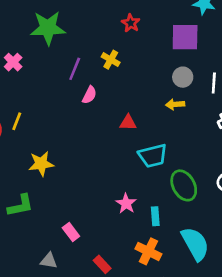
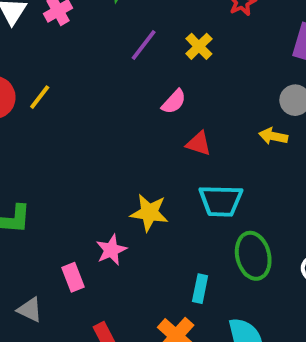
pink semicircle: (89, 95) -> (174, 102), moved
yellow star: (41, 164) -> (149, 213), moved
pink star: (126, 204) -> (111, 250), moved

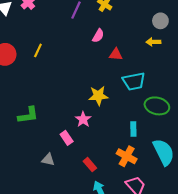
yellow line: (40, 97) -> (38, 50), moved
green ellipse: (253, 256) -> (157, 106), turned -50

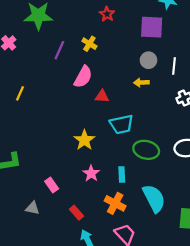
pink semicircle: (98, 36) -> (83, 77), size x1.5
yellow star: (98, 96) -> (84, 140), turned -30
pink star: (83, 119) -> (91, 173), moved

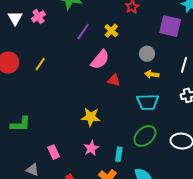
gray circle: (148, 60) -> (147, 54), moved
cyan trapezoid: (121, 124) -> (148, 102), moved
yellow star: (84, 140) -> (91, 117), turned 30
green ellipse: (146, 150) -> (145, 136), turned -65

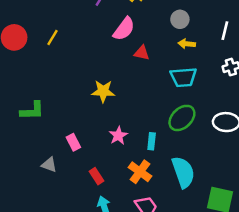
yellow star: (91, 117) -> (103, 91), moved

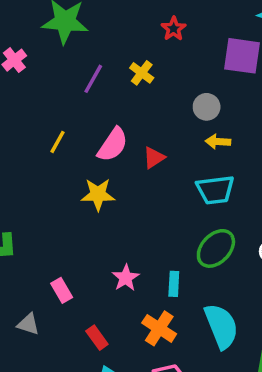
pink semicircle: (124, 29) -> (113, 145), moved
yellow line: (53, 37) -> (58, 142), moved
red triangle: (142, 53) -> (154, 158), turned -42
yellow star: (103, 91) -> (98, 194), moved

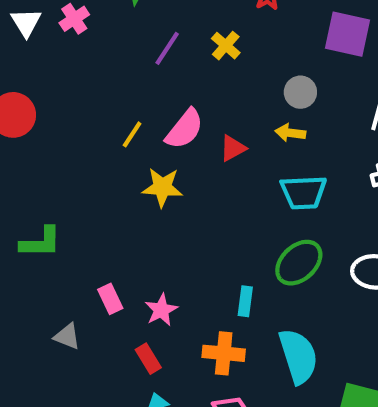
yellow line: (58, 142) -> (132, 134), moved
yellow arrow: (218, 142) -> (290, 133), moved
pink star: (126, 278) -> (161, 310), moved
orange cross: (159, 328) -> (224, 353), turned -32

